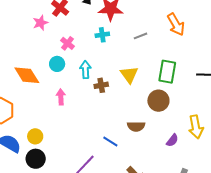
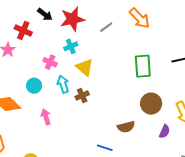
gray line: (141, 36) -> (106, 27), moved
pink cross: (67, 43) -> (50, 62), moved
yellow triangle: (129, 75) -> (85, 67), moved
brown circle: (158, 101) -> (151, 104), moved

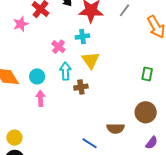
gray line: (106, 27) -> (125, 10), moved, turned -32
green rectangle: (143, 66) -> (147, 74), size x0.6
cyan circle: (34, 86) -> (37, 76), moved

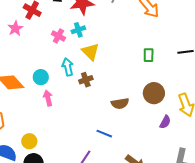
pink cross: (58, 47) -> (58, 36), moved
brown semicircle: (115, 128) -> (120, 103), moved

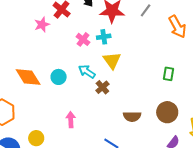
cyan arrow: (68, 67) -> (87, 72), turned -54
brown cross: (86, 80) -> (102, 87), turned -32
pink arrow: (48, 98) -> (71, 120), moved

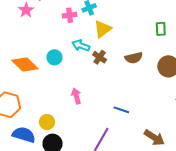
pink cross: (83, 39) -> (70, 15), turned -32
yellow triangle: (112, 60) -> (103, 29), turned 42
brown semicircle: (132, 117) -> (134, 58), moved

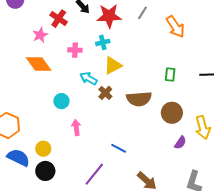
pink cross: (70, 15) -> (75, 50), moved
cyan circle: (54, 57) -> (61, 101), moved
brown semicircle: (134, 58) -> (139, 99), size x1.4
orange diamond: (25, 64) -> (39, 64), moved

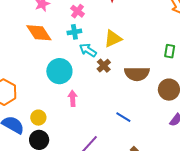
cyan cross: (103, 42) -> (74, 32), moved
pink cross: (75, 50) -> (78, 11), moved, turned 32
cyan circle: (61, 101) -> (59, 71), size x1.6
blue line: (119, 148) -> (123, 117), moved

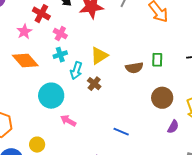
cyan arrow: (88, 50) -> (76, 71), turned -96
brown semicircle: (137, 74) -> (134, 68), moved, size x0.7
pink arrow: (73, 98) -> (68, 121), turned -49

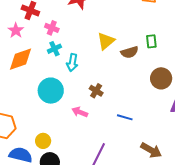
yellow triangle: (99, 56) -> (106, 41), moved
orange diamond: (25, 60) -> (20, 59), turned -60
brown cross: (94, 84) -> (96, 91), moved
pink arrow: (68, 121) -> (80, 112), moved

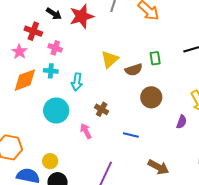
cyan cross: (54, 49) -> (51, 71), moved, turned 32
brown circle: (161, 78) -> (151, 97), moved
pink arrow: (80, 112) -> (86, 131), turned 42

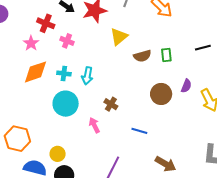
yellow triangle: (110, 59) -> (119, 37), moved
brown semicircle: (134, 70) -> (142, 56), moved
cyan cross: (51, 71) -> (64, 74), moved
purple semicircle: (182, 122) -> (186, 86), moved

